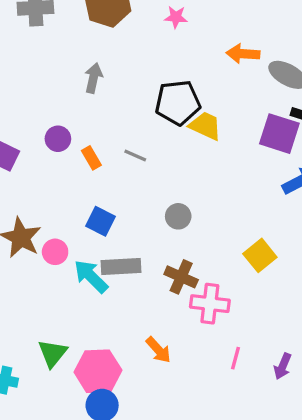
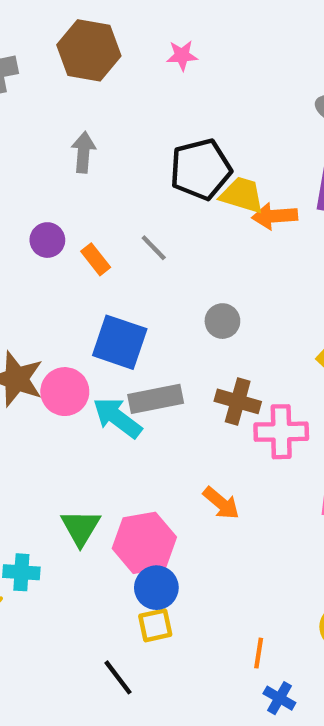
orange arrow: (243, 54) -> (275, 216), moved
gray line: (135, 155) -> (154, 248), turned 30
blue square: (100, 221) -> (120, 342), size x1.4
pink circle: (55, 252) -> (65, 392), size x1.4

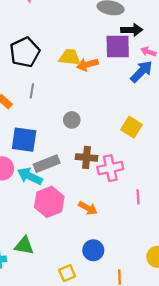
black pentagon: (201, 169) -> (25, 52), moved
gray line: (154, 248) -> (32, 91), turned 64
green triangle: (81, 528) -> (24, 246), moved, turned -40
pink hexagon: (144, 543) -> (49, 202), moved
blue circle: (156, 588) -> (93, 250), moved

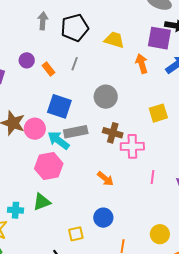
orange arrow: (87, 64) -> (142, 64), moved, turned 78
gray circle: (72, 120) -> (106, 97), size x1.5
yellow square: (131, 127) -> (158, 113), turned 30
pink hexagon: (49, 202) -> (49, 166), moved
green triangle: (24, 246) -> (42, 202), turned -42

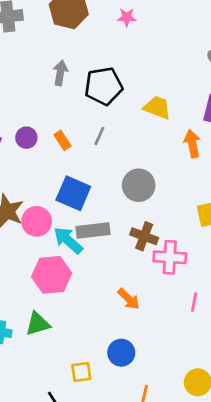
purple circle: (27, 60) -> (26, 138), moved

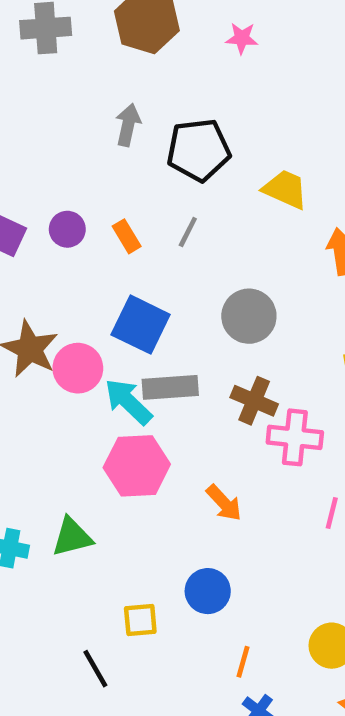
pink hexagon: (52, 275) -> (137, 466), moved

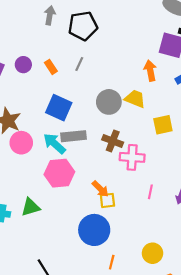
yellow trapezoid: (285, 189) -> (135, 99), moved
pink circle: (78, 368) -> (21, 143), moved
blue circle: (208, 591) -> (94, 230), size x1.5
yellow square: (140, 620) -> (107, 200), moved

